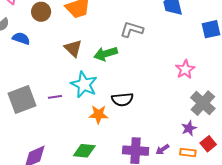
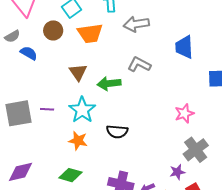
purple line: (55, 97) -> (47, 109), moved
orange star: (98, 114) -> (78, 141), moved

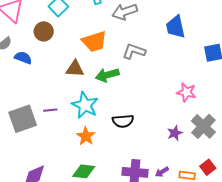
orange trapezoid: (90, 33) -> (94, 42), moved
brown triangle: (78, 72) -> (75, 69), turned -42
pink star: (184, 113) -> (186, 92), turned -30
orange star: (78, 141) -> (86, 136), turned 30
purple star: (177, 172) -> (175, 133), moved

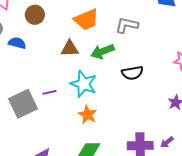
black semicircle: (123, 121) -> (132, 73), moved

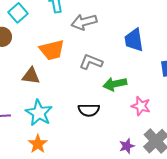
green arrow: (103, 51) -> (115, 84), moved

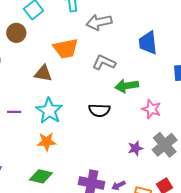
orange star: (38, 144) -> (47, 142), turned 30

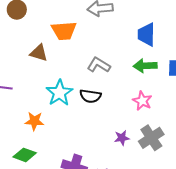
gray L-shape: (104, 63) -> (99, 65), moved
green arrow: (127, 86) -> (145, 66), moved
cyan star: (49, 111) -> (59, 93), moved

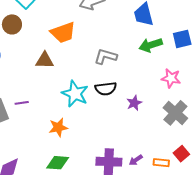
pink star: (142, 101) -> (171, 78), moved
purple star: (122, 138) -> (134, 103), moved

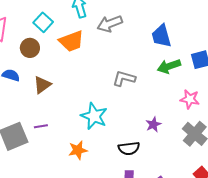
orange trapezoid: (63, 33) -> (71, 41), moved
brown triangle: (45, 60) -> (42, 85), moved, turned -36
black semicircle: (106, 89) -> (129, 148), moved

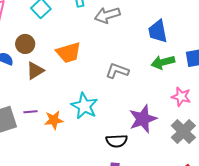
orange trapezoid: (71, 41) -> (68, 52), moved
brown circle: (30, 48) -> (25, 44), moved
purple star: (153, 124) -> (143, 119), size x1.8
orange star: (78, 150) -> (54, 120), moved

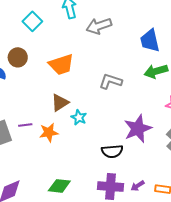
brown triangle: (35, 71) -> (60, 103), moved
cyan star: (84, 106) -> (79, 117), size x0.6

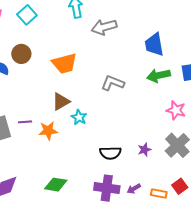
cyan square: (32, 21) -> (27, 15), moved
purple star: (138, 129) -> (144, 150), moved, size x0.5

